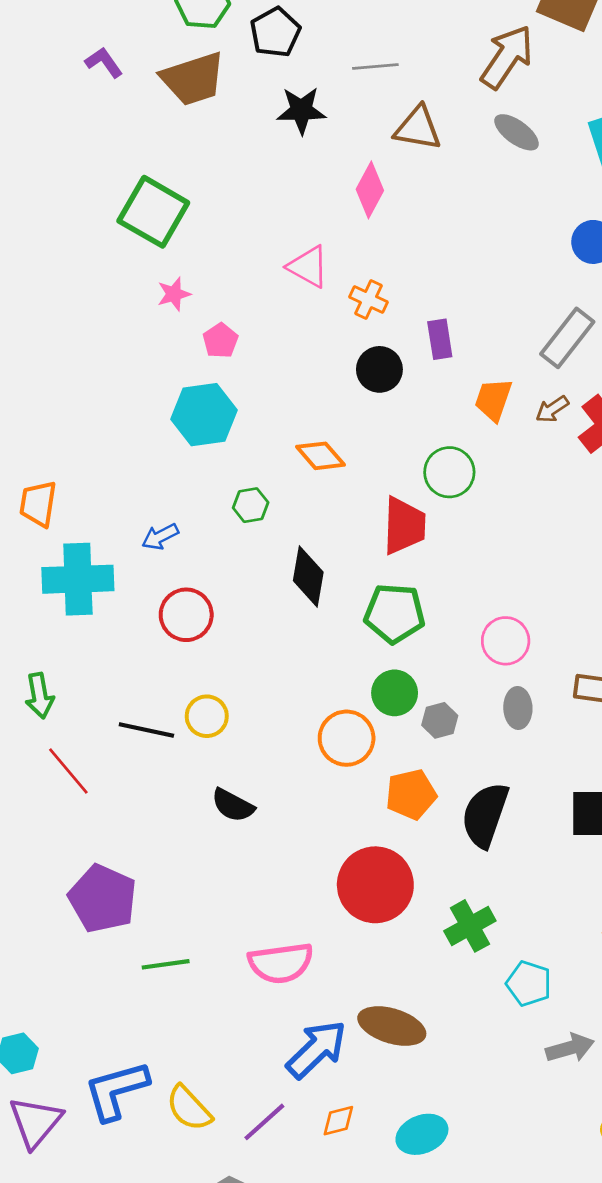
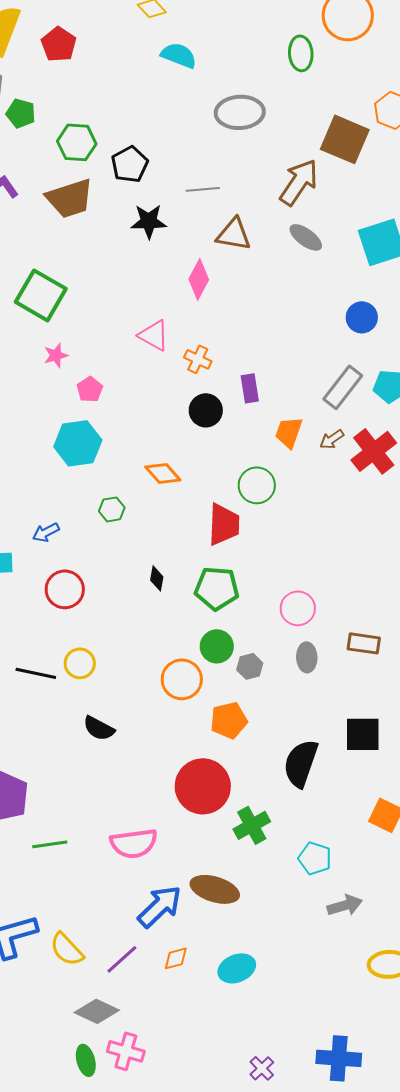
black diamond: (308, 576) -> (157, 578), moved, size x0.6
black semicircle: (485, 815) -> (301, 763), moved
green cross: (470, 926) -> (252, 825), moved

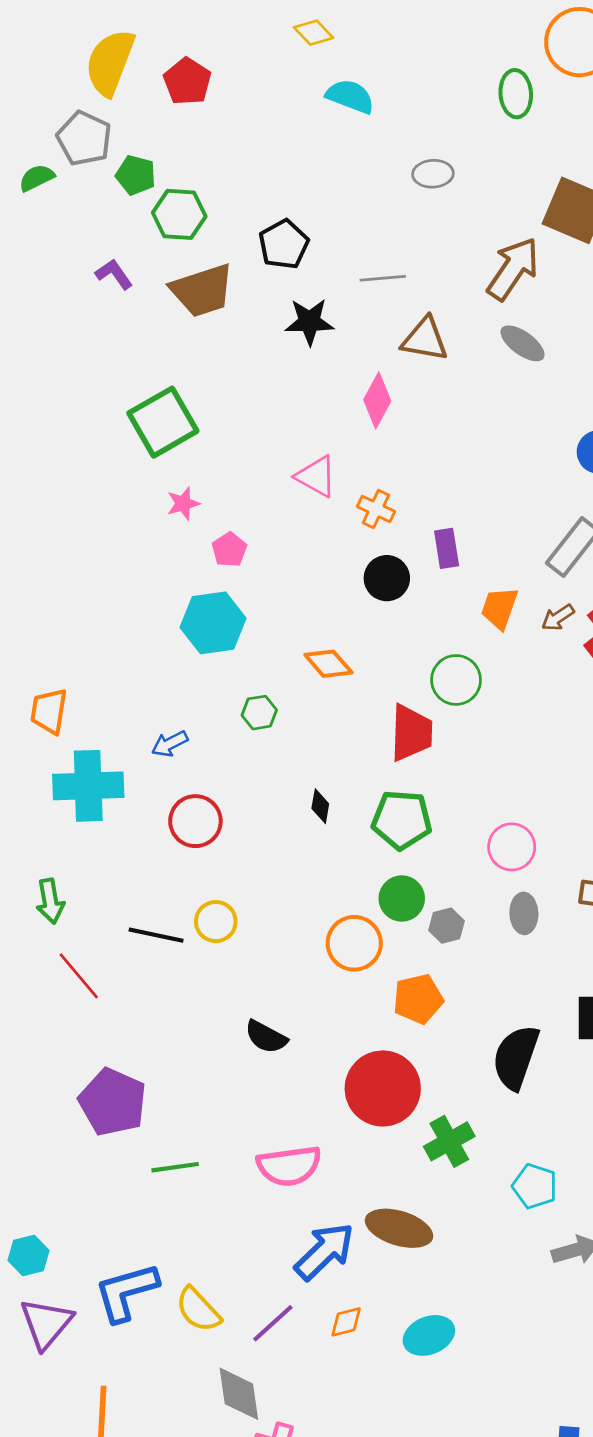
gray ellipse: (240, 112) -> (433, 174), size x0.6
green hexagon: (77, 142) -> (179, 214), moved
green square: (41, 295) -> (163, 422), turned 30
black semicircle: (99, 728) -> (266, 1037), moved
gray diamond: (97, 1011) -> (239, 1394), turned 57

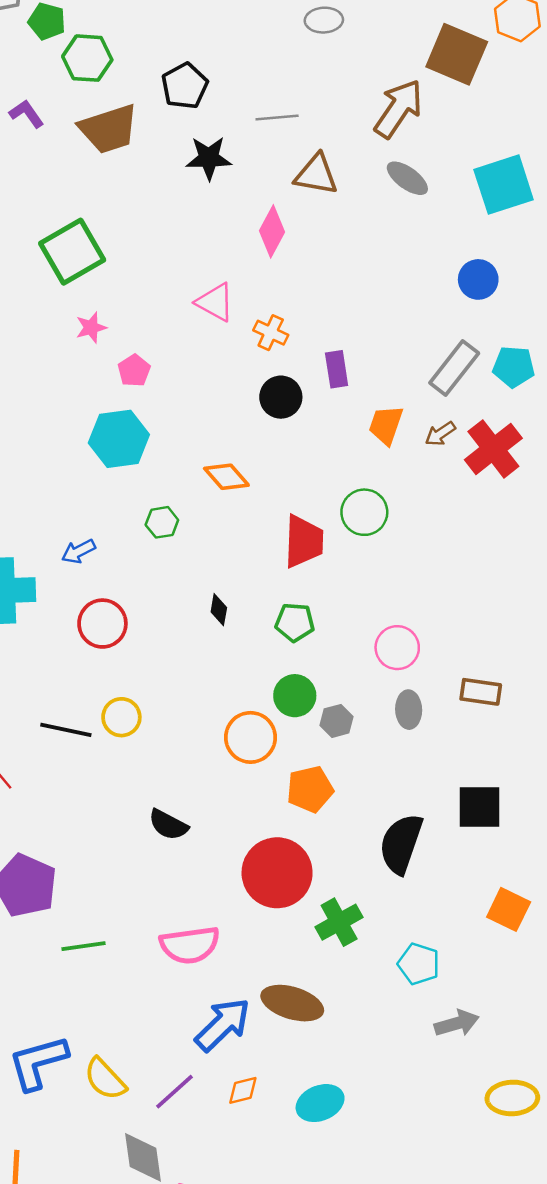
green circle: (456, 680) -> (364, 512), moved
green pentagon: (402, 820) -> (295, 622), size x0.7

